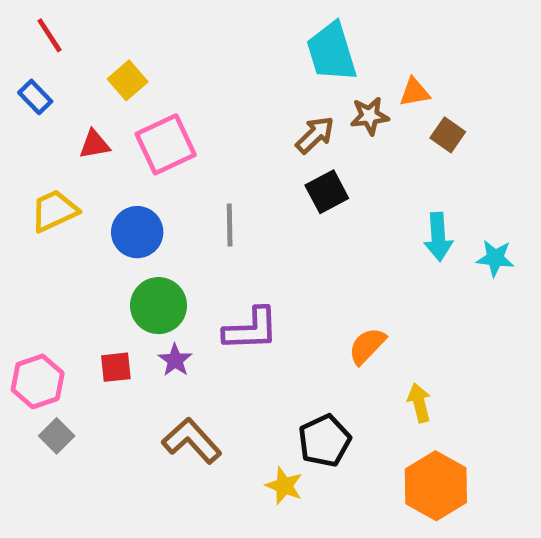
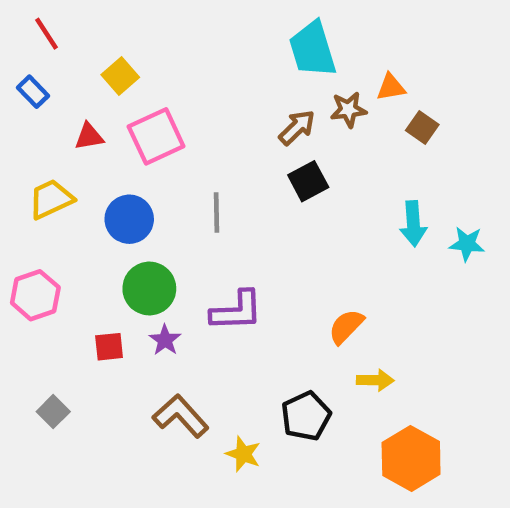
pink hexagon: (38, 381) -> (35, 295), moved
yellow arrow: (419, 403) -> (375, 380), moved, turned 105
yellow star: (284, 486) -> (243, 454), moved

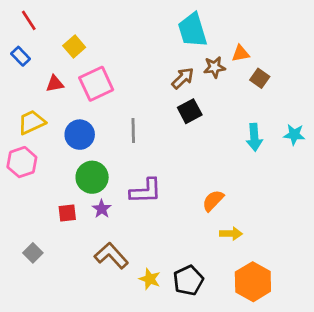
cyan star: (467, 244) -> (294, 135), moved
pink hexagon: (35, 295) -> (22, 162), moved
black pentagon: (306, 416) -> (188, 280), moved

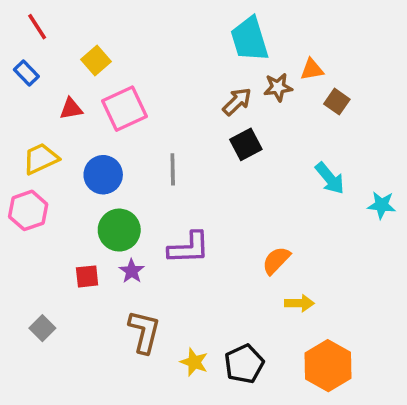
cyan star: (294, 135) -> (382, 205), moved
cyan arrow: (254, 137) -> (330, 178), turned -36
brown L-shape: (111, 256) -> (144, 332), turned 56

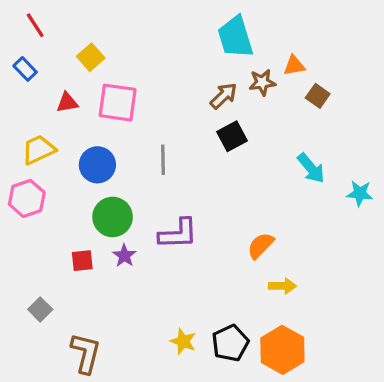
pink square: (125, 109) -> (118, 103), turned 33
brown L-shape: (144, 332) -> (86, 353), moved
orange hexagon: (328, 366) -> (282, 350), moved

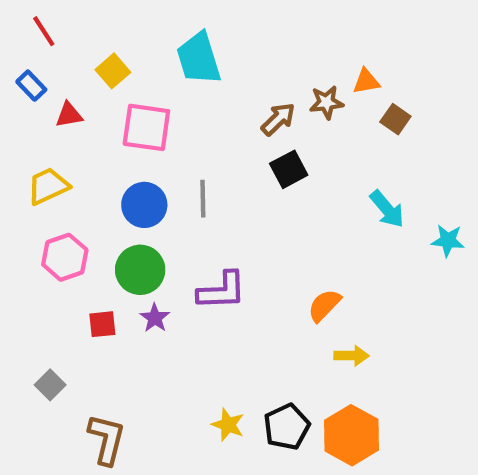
cyan trapezoid: (235, 37) -> (199, 58), moved
red triangle: (67, 103) -> (69, 115), moved
blue circle: (97, 165) -> (144, 205), moved
pink hexagon: (27, 198) -> (65, 257), moved

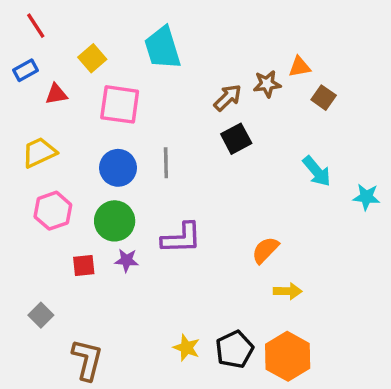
blue rectangle: (31, 86) -> (25, 70), turned -75
purple star: (155, 318) -> (127, 260), turned -30

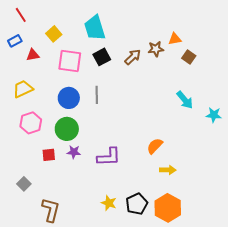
black square: (236, 139) -> (102, 57), moved
purple L-shape: (181, 238) -> (109, 157), moved

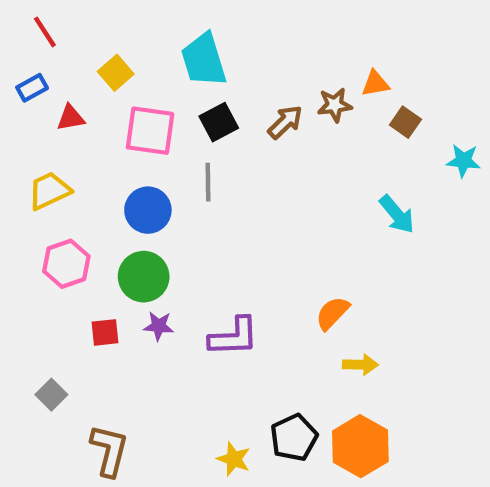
gray line: (97, 95) -> (208, 182), moved
cyan star: (214, 115) -> (463, 161), moved
yellow star: (109, 203) -> (234, 459), moved

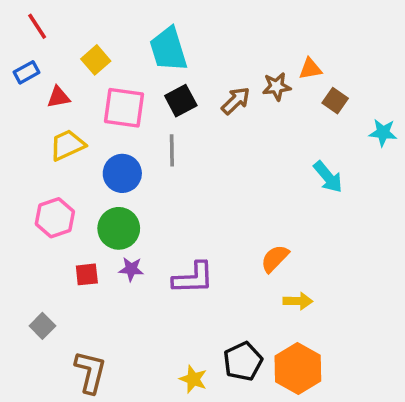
yellow trapezoid: (49, 191) -> (67, 145), moved

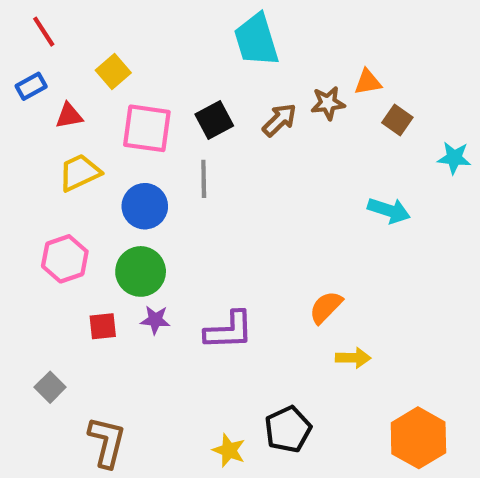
cyan trapezoid: (168, 49) -> (256, 40), moved
cyan arrow: (328, 177) -> (389, 210), turned -32
orange hexagon: (298, 368) -> (418, 438), moved

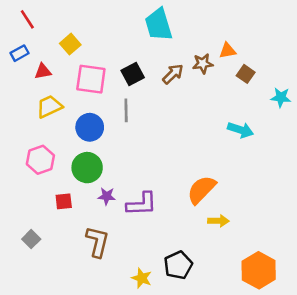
orange semicircle: (326, 307) -> (201, 190), size x1.4
purple star: (155, 320) -> (107, 196), moved
brown L-shape: (107, 442) -> (97, 242), moved

